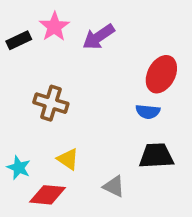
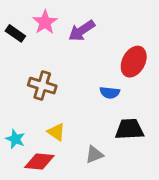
black rectangle: (19, 40) -> (15, 33), turned 60
blue semicircle: (148, 112) -> (110, 93), moved
gray triangle: (114, 186) -> (94, 154), turned -48

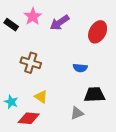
red ellipse: (134, 62) -> (98, 32), moved
gray triangle: (94, 154) -> (77, 113), moved

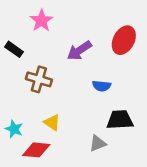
purple arrow: (60, 23) -> (79, 51), moved
black rectangle: (11, 25) -> (14, 49), moved

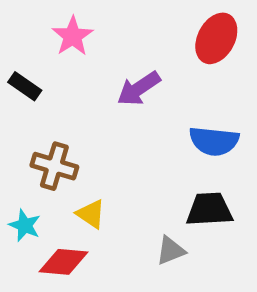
red ellipse: (124, 40) -> (216, 38), moved
brown cross: (39, 79) -> (54, 166), moved
blue semicircle: (102, 86) -> (214, 141), moved, size x1.5

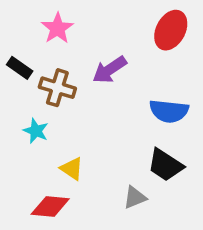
brown cross: (54, 166) -> (57, 88), moved
black trapezoid: (209, 209) -> (165, 165), turned -144
cyan star: (25, 225) -> (36, 131), moved

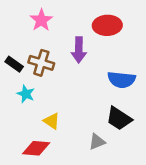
red ellipse: (171, 30) -> (107, 25), moved, turned 60
black rectangle: (20, 68) -> (14, 64), moved
purple arrow: (110, 70) -> (79, 50), turned -55

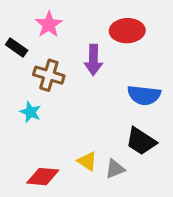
black rectangle: (14, 64) -> (17, 48), moved
yellow triangle: (52, 121) -> (87, 161), moved

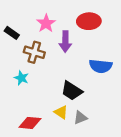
pink star: (49, 24) -> (46, 23), moved
black trapezoid: (141, 141) -> (72, 91), moved

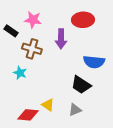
pink star: (46, 23) -> (33, 20), moved, turned -30
black trapezoid: (72, 91) -> (81, 85), moved
yellow triangle: (61, 112) -> (48, 105), moved

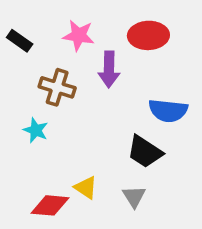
pink star: (33, 20) -> (79, 35), moved
black rectangle: (11, 31) -> (20, 41), moved
gray triangle: (75, 110) -> (134, 197), turned -40

